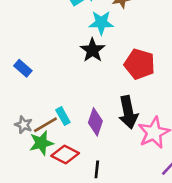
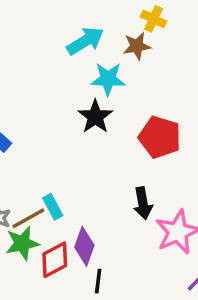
black arrow: (128, 112) -> (143, 203), size x0.7
purple diamond: (95, 122) -> (84, 246), moved
red diamond: (65, 154) -> (55, 260), turned -56

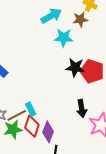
black star: (95, 117) -> (75, 67), moved, turned -30
red diamond: (55, 260) -> (32, 126), moved, turned -45

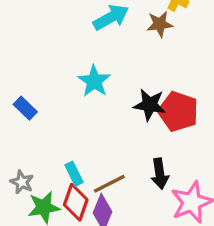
cyan star: (64, 38) -> (94, 81), moved, turned 30
brown line: (17, 115) -> (109, 184), moved

